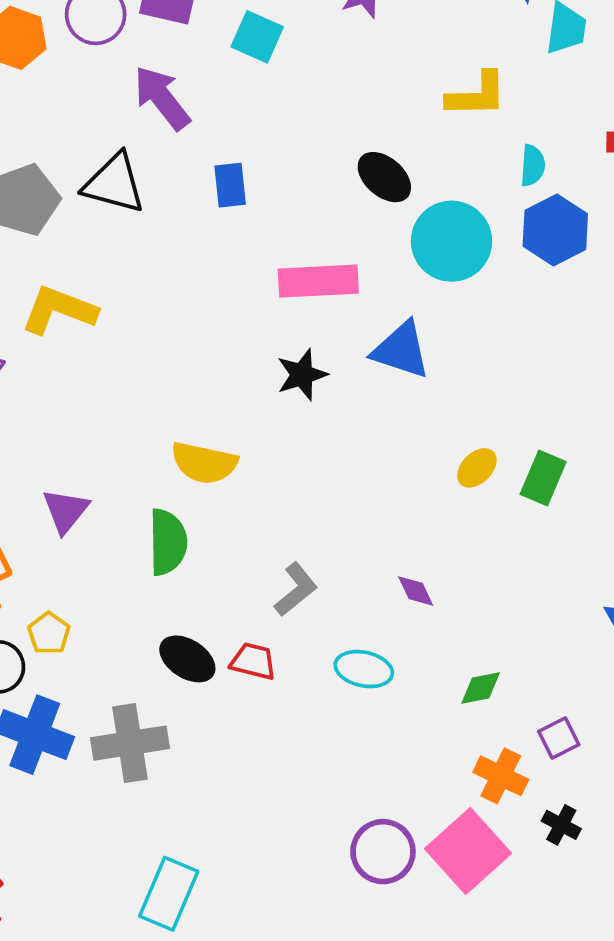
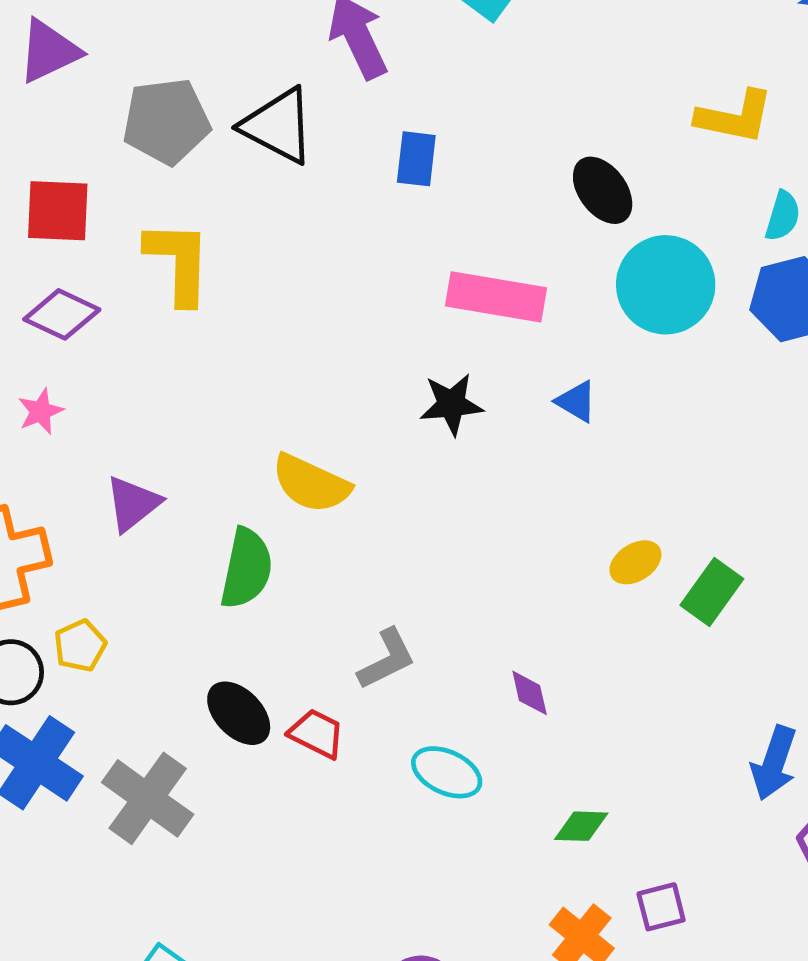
yellow L-shape: (59, 310) -> (178, 262), turned 58
blue triangle: (401, 350) -> (576, 401), size x0.6
gray cross: (130, 743) -> (148, 798), turned 32

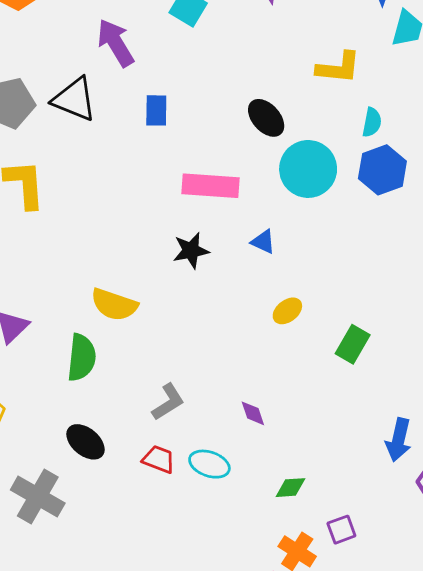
yellow ellipse: (635, 562) -> (287, 311), moved
red trapezoid: (317, 734) -> (159, 459), moved

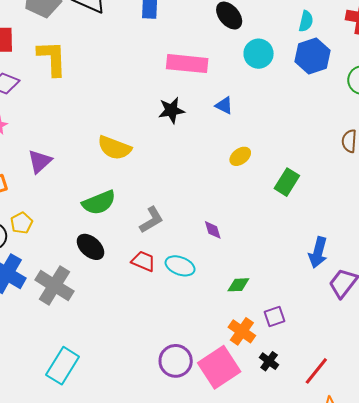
cyan circle: (308, 169) -> (259, 54), size x0.7
green semicircle: (82, 358) -> (99, 203), moved, turned 60

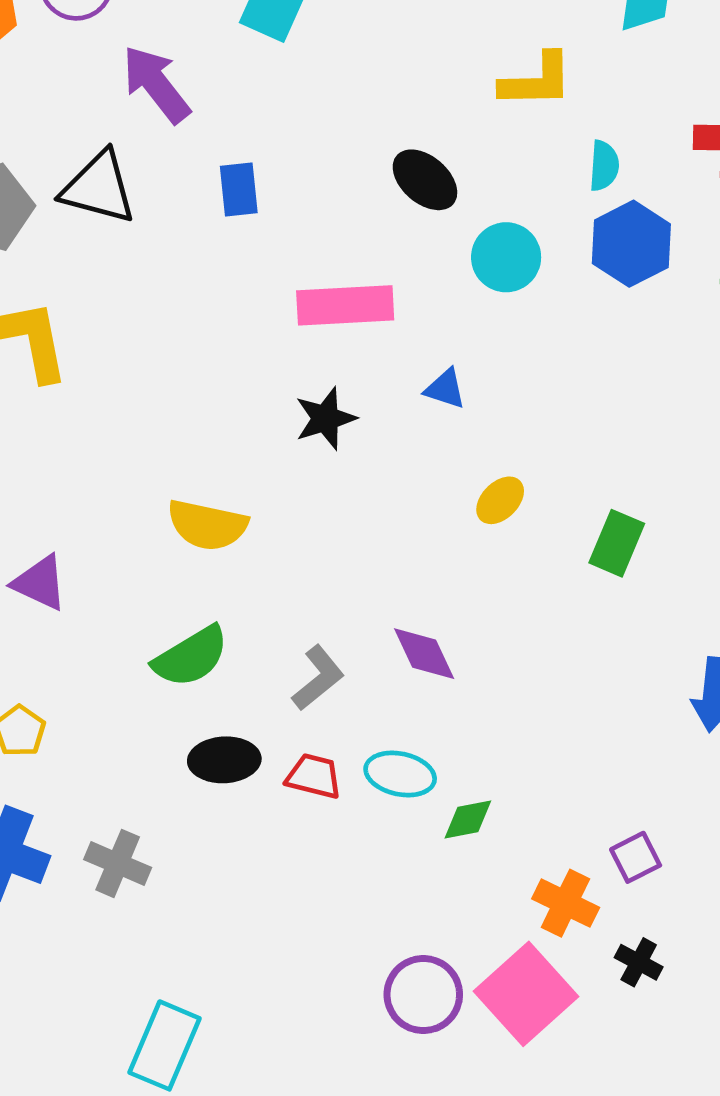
purple triangle: (40, 161) -> (40, 583), turned -44
purple diamond: (213, 230) -> (424, 654), moved, size x1.4
black ellipse: (90, 247) -> (224, 760), moved, turned -36
green diamond: (238, 285) -> (468, 819), moved
gray cross: (54, 286) -> (118, 863), size x0.7

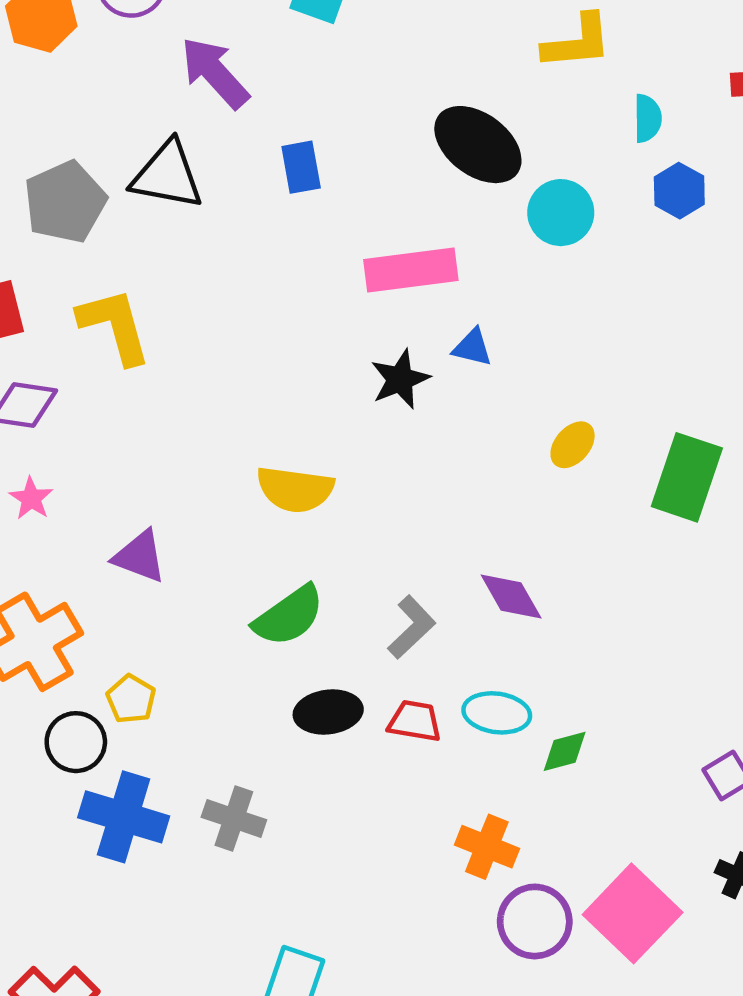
black ellipse: (425, 180) -> (478, 145), size x1.4
blue hexagon: (631, 244) -> (679, 191), size x0.7
blue triangle: (445, 389) -> (472, 347), moved
green rectangle: (617, 543) -> (687, 477), size x1.4
orange cross: (566, 903) -> (487, 847), moved

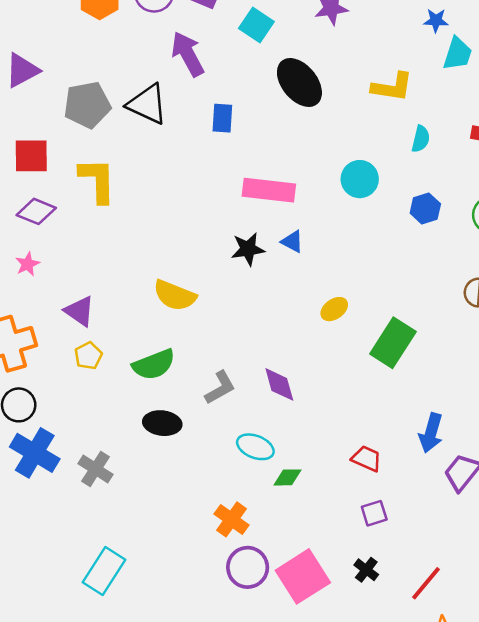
black ellipse: (478, 145) -> (299, 82), moved
blue hexagon: (679, 191) -> (425, 209), moved
yellow pentagon: (131, 699) -> (88, 356), moved
red trapezoid: (415, 721) -> (367, 459), moved

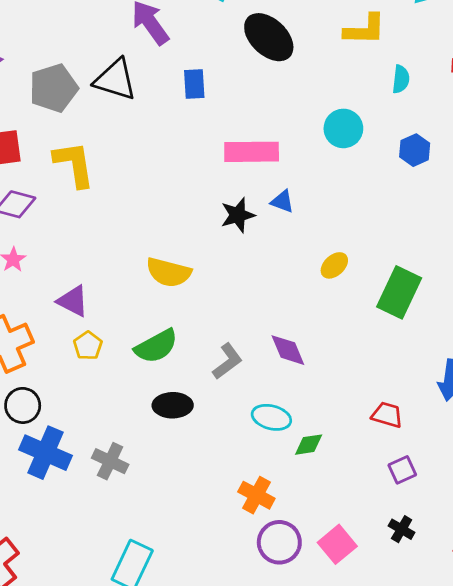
pink square: (303, 576) -> (337, 544), size x0.7

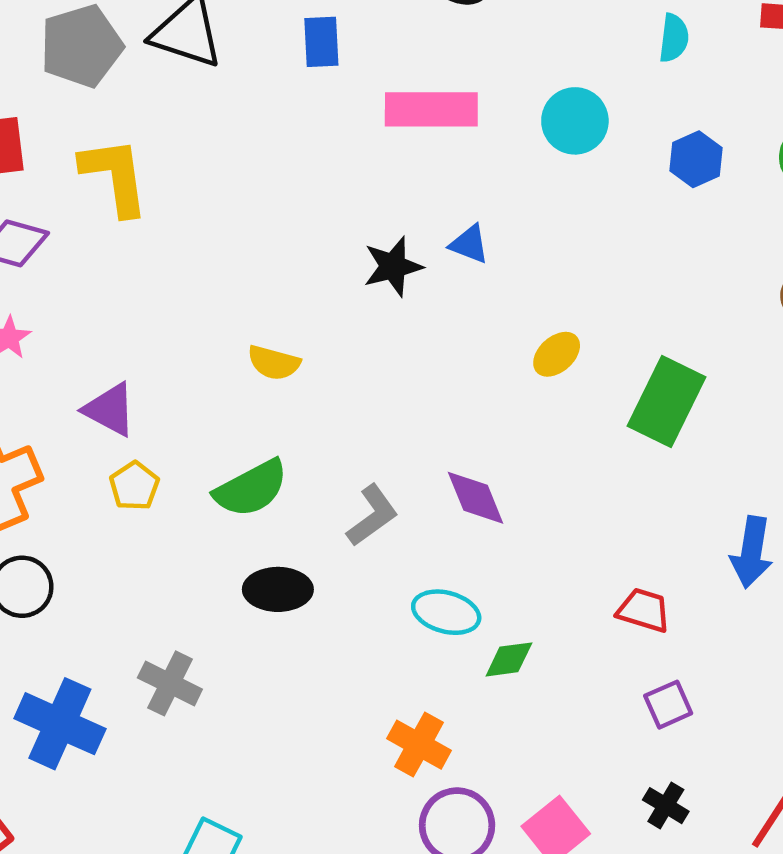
pink rectangle: (252, 152) -> (431, 109), moved
yellow semicircle: (169, 272) -> (274, 363), size x0.7
blue cross: (46, 453) -> (60, 724), moved

